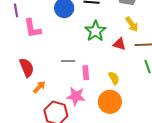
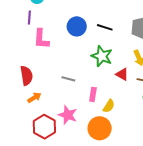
green star: (95, 31) -> (102, 56), turned -30
pink rectangle: (86, 73) -> (93, 94), moved
yellow semicircle: (114, 78) -> (109, 106), turned 48

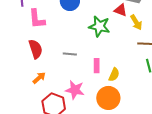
red triangle: (122, 74) -> (120, 10), moved
red semicircle: (26, 76) -> (36, 49), moved

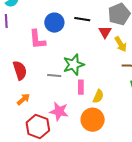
red triangle: (120, 10) -> (105, 32), turned 40
pink L-shape: (37, 19) -> (37, 39), moved
green star: (99, 26) -> (74, 65), moved, turned -30

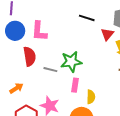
blue circle: (54, 23) -> (15, 31), moved
red semicircle: (20, 70) -> (30, 56), moved
yellow semicircle: (98, 96) -> (91, 97), turned -32

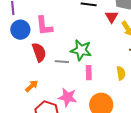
green star: (71, 62) -> (81, 50), turned 30
yellow semicircle: (91, 97) -> (121, 73), moved

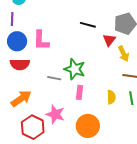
red semicircle: (39, 52) -> (20, 64), moved, turned 102
orange arrow: (32, 86) -> (21, 99), size x1.5

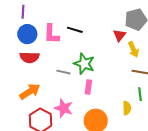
black line: (88, 25) -> (75, 30), moved
yellow semicircle: (111, 97) -> (127, 108), moved

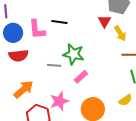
pink rectangle: (88, 87) -> (81, 77), turned 48
pink star: (64, 108) -> (59, 101), turned -30
yellow semicircle: (127, 108) -> (125, 100), moved, turned 64

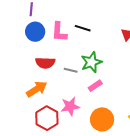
green star: (73, 54) -> (91, 62), turned 30
red semicircle: (18, 56) -> (45, 63), moved

